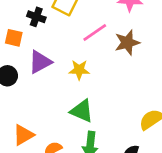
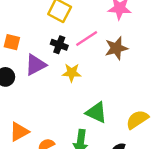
black cross: (36, 17) -> (59, 45), moved
green triangle: (82, 111) -> (96, 112), moved

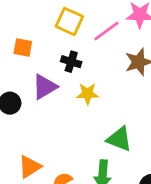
pink line: (87, 38) -> (106, 31), moved
orange square: (12, 42) -> (23, 48), moved

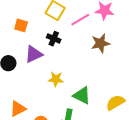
yellow star: (88, 94) -> (56, 79), moved

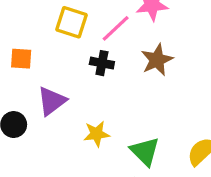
black cross: (54, 39) -> (102, 63), moved
green triangle: (82, 95) -> (145, 151), turned 30

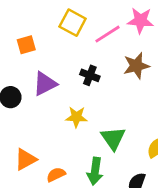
orange square: (21, 59) -> (26, 45), turned -30
black cross: (102, 63) -> (90, 75), moved

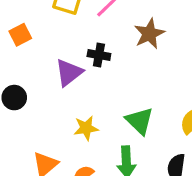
purple triangle: (45, 84) -> (69, 73), moved
yellow star: (76, 117) -> (86, 128), moved

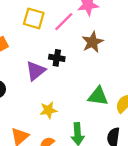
green triangle: (139, 121) -> (98, 96), moved, turned -35

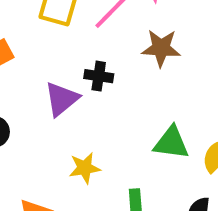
brown star: (93, 42) -> (161, 48), turned 30

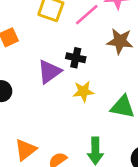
yellow star: (85, 168) -> (83, 91), moved

